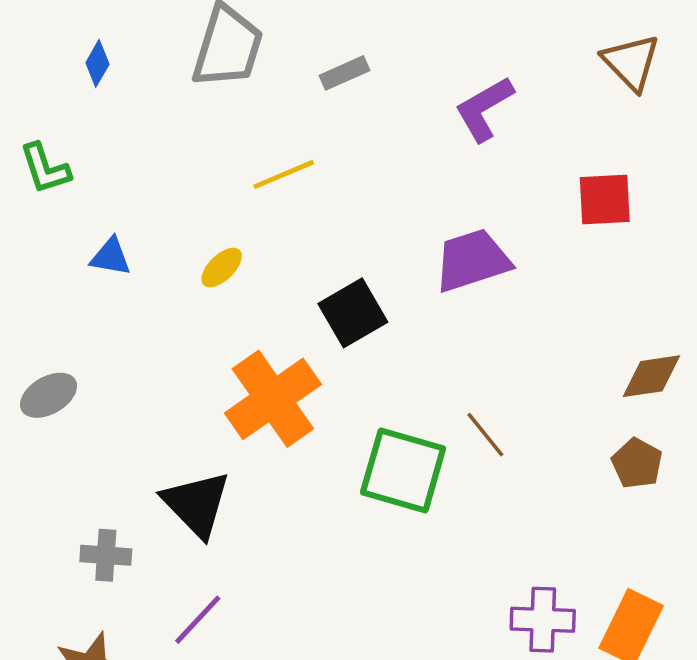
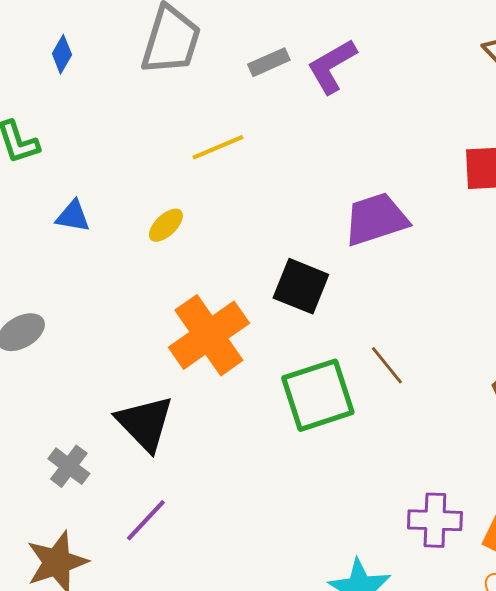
purple L-shape: (484, 109) -> (332, 66), moved
black square: (353, 313) -> (301, 286), moved, turned -38
green square: (403, 470) -> (318, 395), turned -34
gray cross: (106, 555) -> (69, 466), turned 33

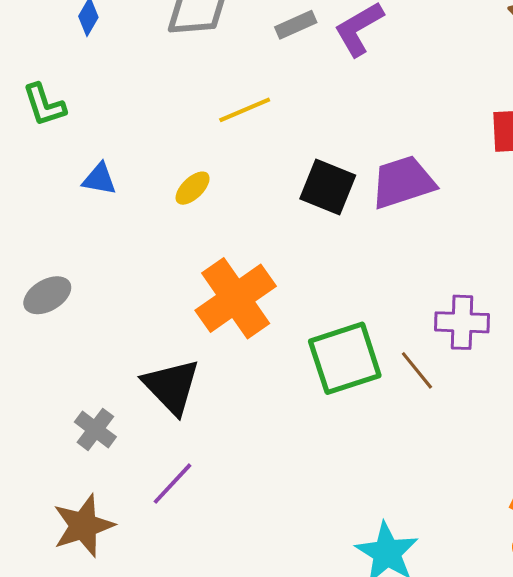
black square: (301, 286) -> (328, 187), moved
brown line: (387, 365) -> (417, 370), moved
purple cross: (435, 520) -> (462, 322), moved

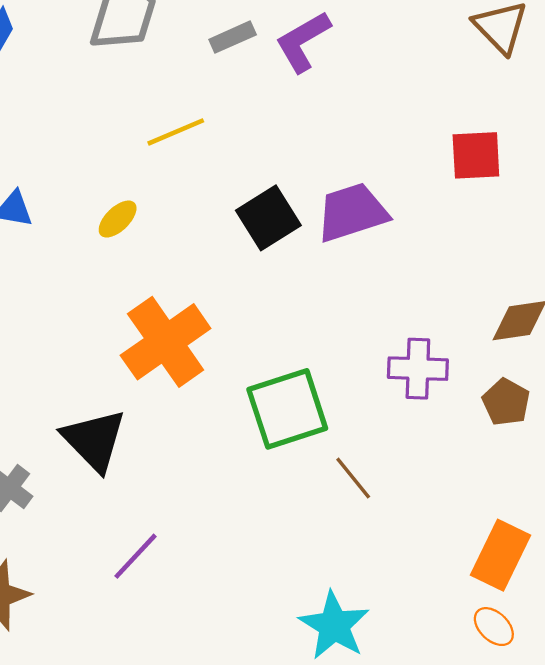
black square: (328, 187) -> (268, 218), turned 36
brown line: (417, 370) -> (353, 478), moved
purple line: (173, 484) -> (135, 556), moved

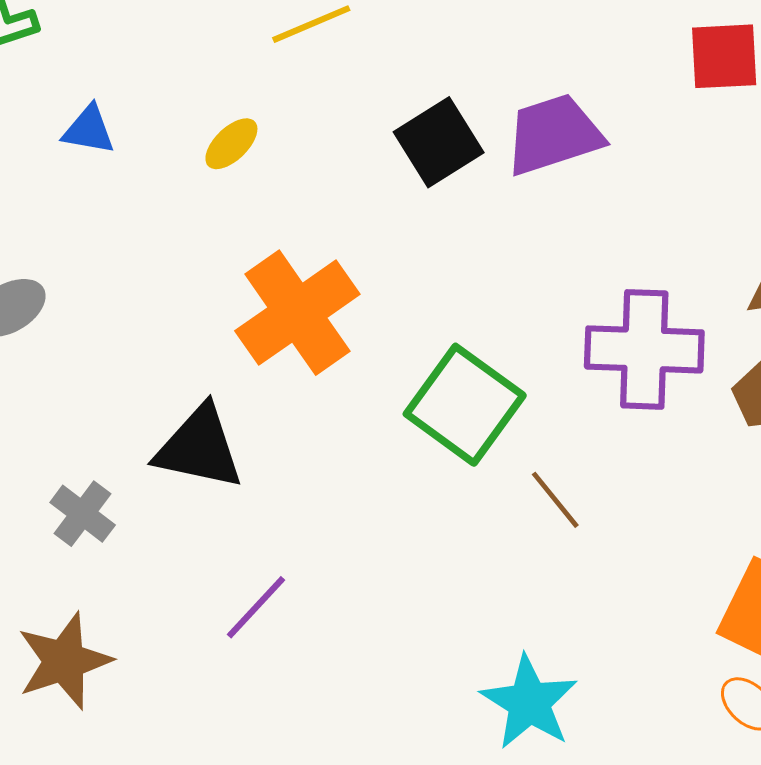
purple cross: (418, 369) -> (644, 349), size x1.4
green square: (287, 409) -> (465, 405), turned -36
black triangle: (94, 440) -> (199, 448), turned -34

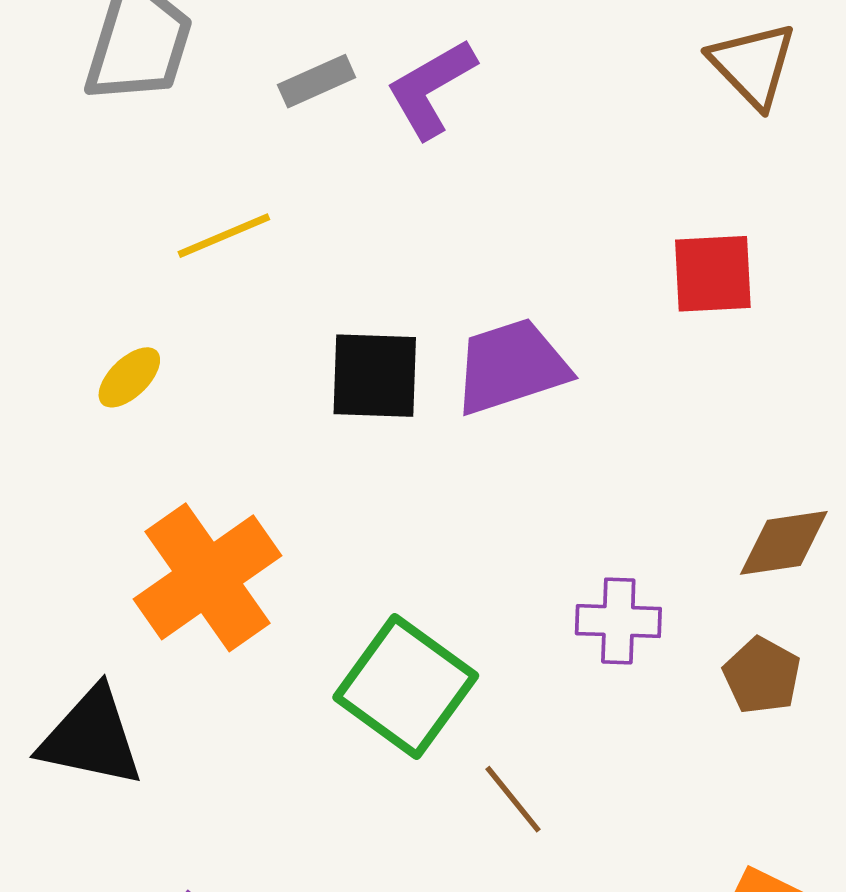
black square: (439, 142) -> (375, 376), turned 34
purple cross: (644, 349) -> (618, 621), size x0.6

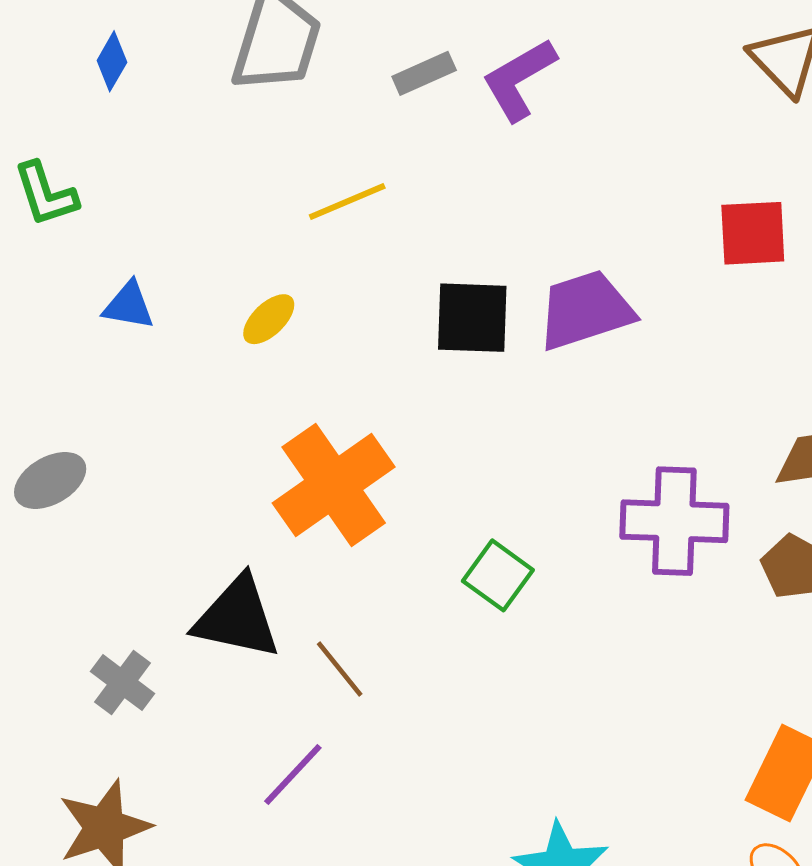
purple cross: (618, 621) -> (674, 521), size x1.5
green square: (406, 686) -> (498, 575), size x0.6
brown line: (513, 799) -> (340, 669), moved

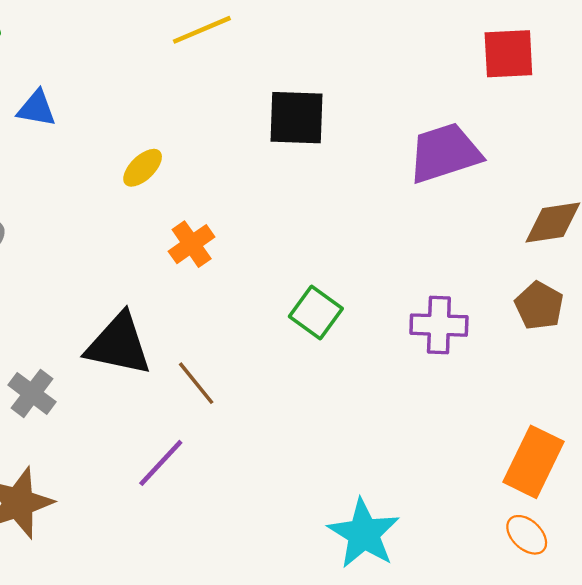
purple trapezoid: (585, 310) -> (445, 153), moved
yellow ellipse: (269, 319) -> (143, 168), moved
orange cross: (334, 485) -> (192, 244), size x0.5
purple cross: (674, 521) -> (439, 325), moved, size x0.7

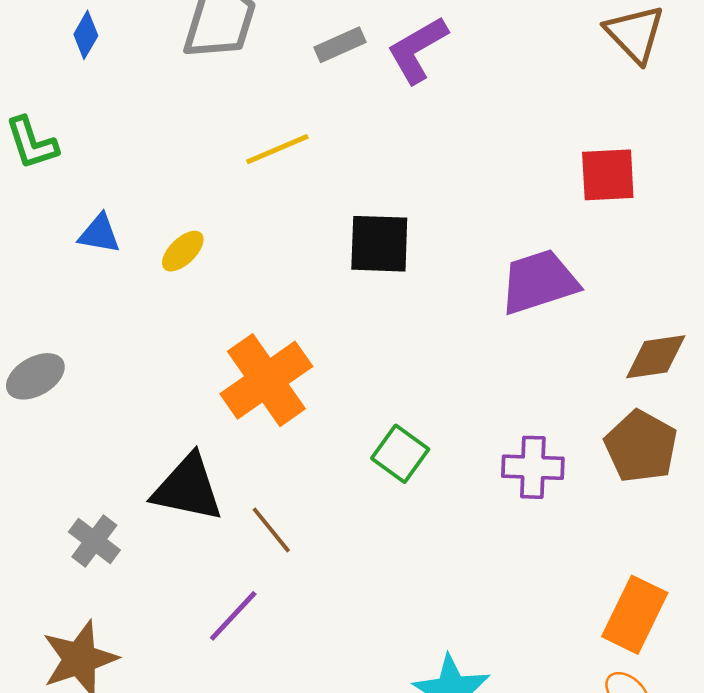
yellow ellipse: (143, 168) -> (183, 251), moved
orange cross: (192, 244) -> (266, 380), size x1.8
brown pentagon: (539, 306) -> (641, 446), size x1.4

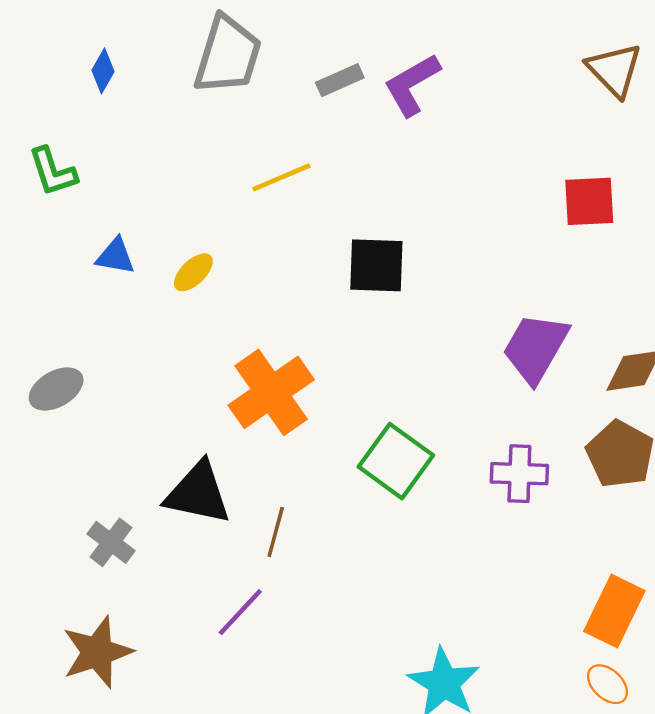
purple trapezoid: (539, 282) -> (535, 348), moved, turned -42
green square: (400, 454) -> (396, 461), size x1.4
brown line: (271, 530) -> (276, 532), turned 54

